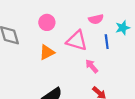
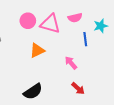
pink triangle: (77, 41) -> (50, 24), moved
orange triangle: (47, 52) -> (37, 50), moved

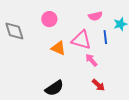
pink triangle: (50, 24) -> (81, 40), moved
orange triangle: (37, 50) -> (58, 48), turned 49

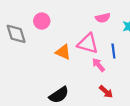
pink circle: (49, 19) -> (42, 21), moved
blue line: (105, 37) -> (113, 51), moved

